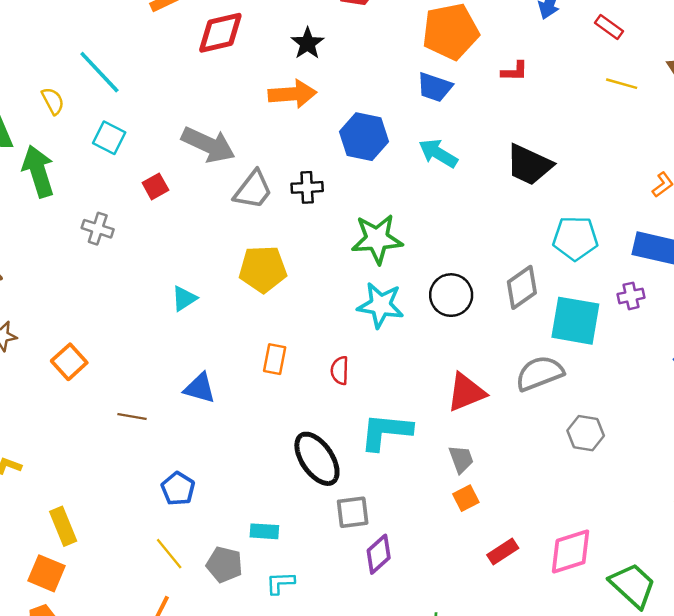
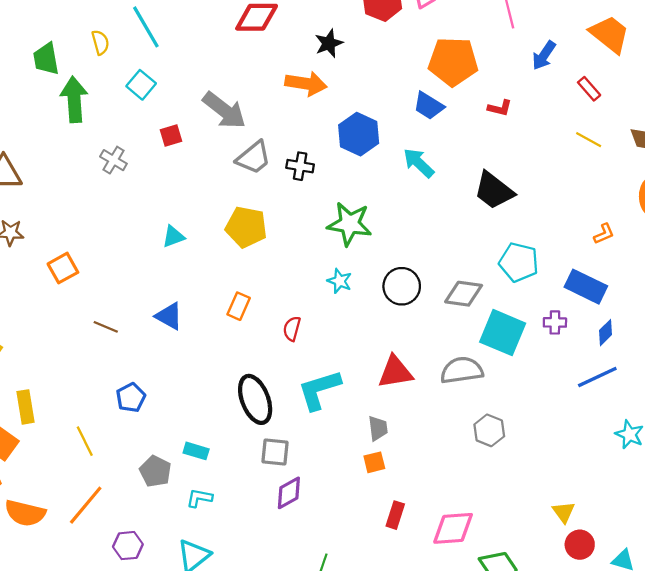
gray diamond: (522, 287) -> (464, 294), turned 30
cyan star: (381, 305) -> (340, 281), size x0.6
cyan L-shape: (386, 432) -> (319, 390), turned -36
red rectangle: (503, 552) -> (395, 515), turned -52
yellow line: (169, 554) -> (85, 441), moved

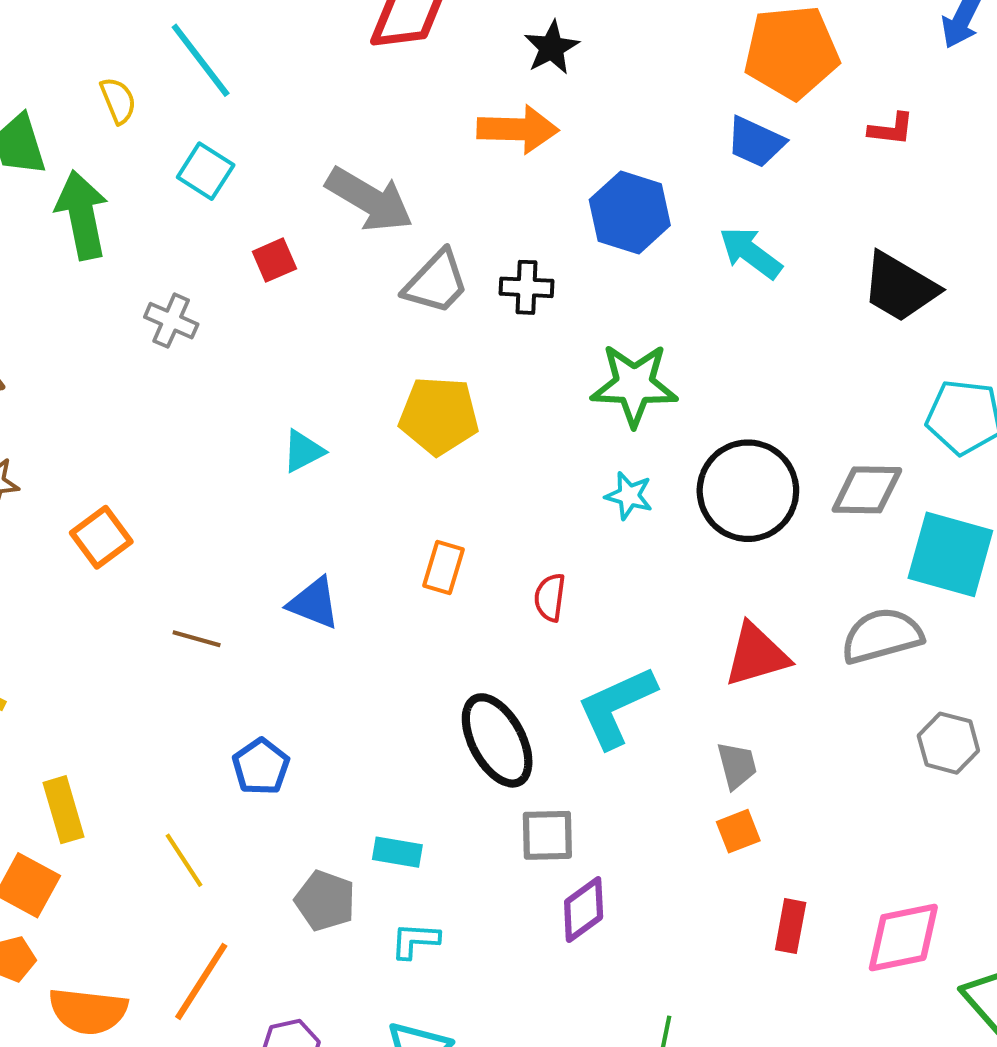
black circle: (402, 286) -> (748, 491), size x1.4

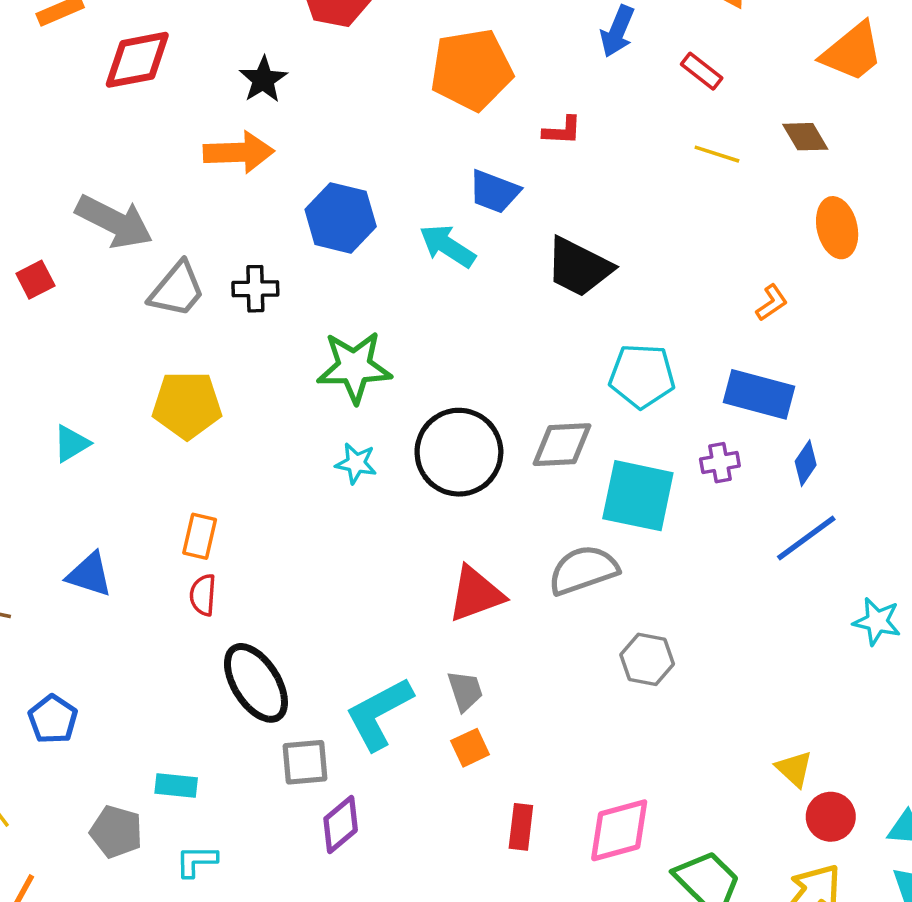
blue trapezoid: (756, 142) -> (494, 192), moved
red semicircle: (550, 597) -> (203, 595), moved
cyan L-shape: (616, 707) -> (379, 714), moved

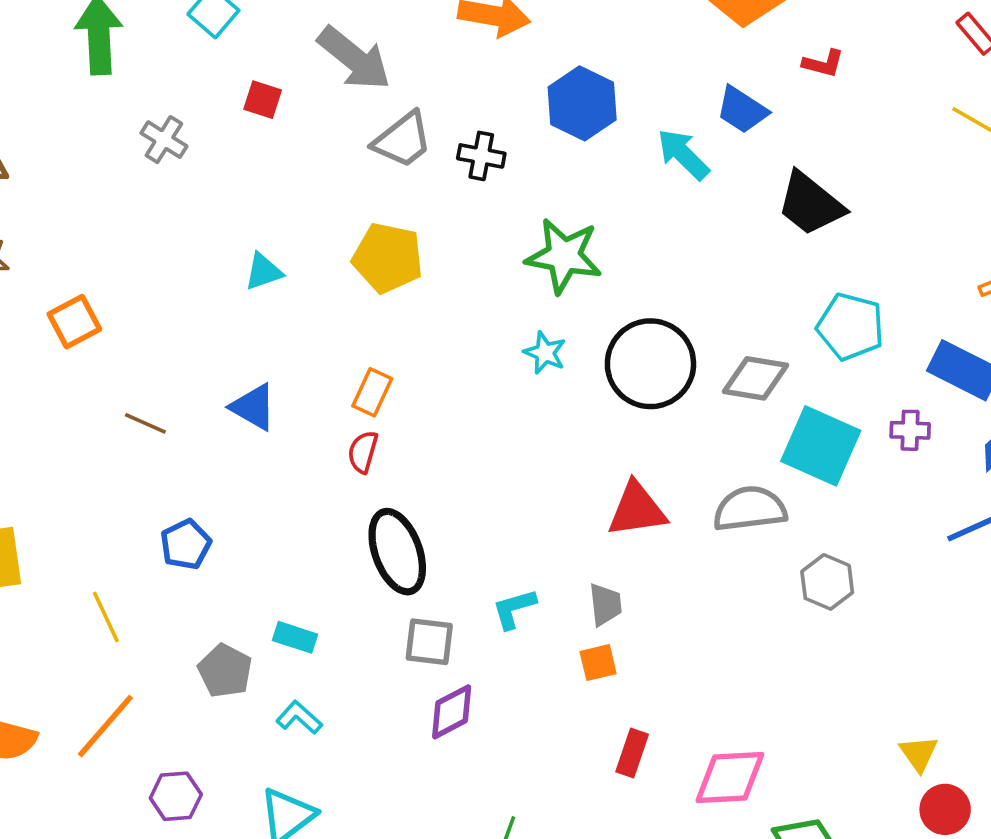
red square: (35, 280) -> (263, 100), turned 33
gray hexagon: (647, 659) -> (827, 582), moved
cyan L-shape: (379, 714) -> (514, 609), size x0.6
cyan L-shape: (196, 861) -> (299, 718), turned 30

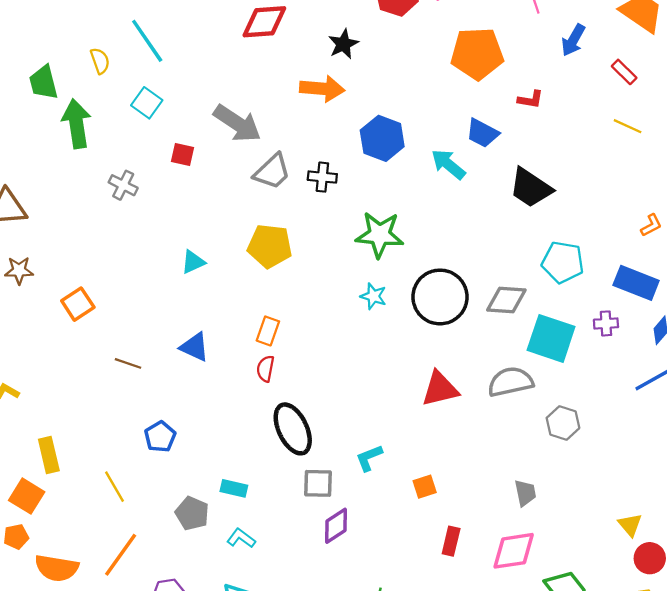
gray trapezoid: (605, 605) -> (525, 493), moved

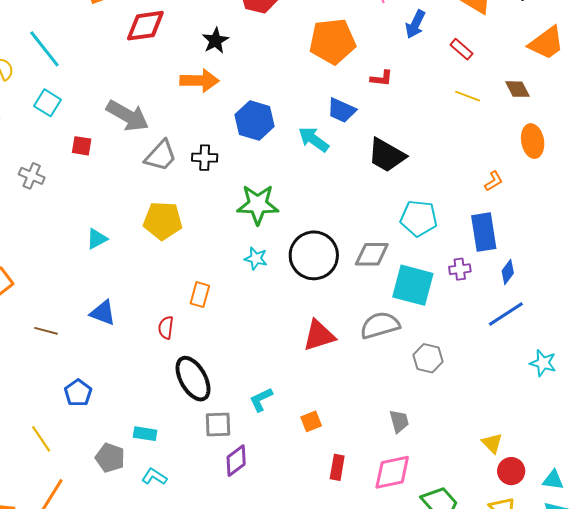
blue rectangle: (636, 283) -> (484, 232), turned 63
orange rectangle: (268, 331) -> (200, 295), moved

